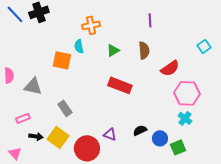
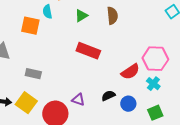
red semicircle: (170, 68) -> (130, 72), moved
gray rectangle: (65, 108) -> (33, 74), turned -42
green square: (178, 147) -> (155, 113), moved

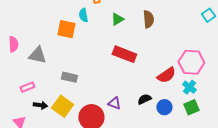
green square: (155, 113) -> (191, 107), moved

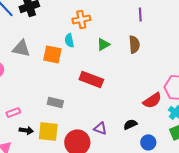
red rectangle: (124, 54) -> (91, 79), moved
gray triangle: (37, 55) -> (21, 48), moved
yellow square: (62, 106) -> (48, 131), turned -30
blue circle: (164, 107) -> (148, 142), moved

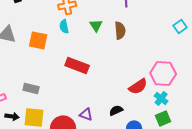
cyan semicircle: (69, 40) -> (64, 26), moved
green triangle: (103, 44) -> (96, 25), moved, turned -32
gray rectangle: (55, 102) -> (31, 88), moved

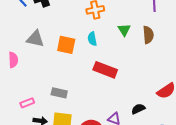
cyan semicircle: (64, 26) -> (92, 39), moved
black semicircle: (116, 110) -> (138, 109), moved

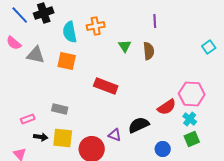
cyan semicircle: (92, 39) -> (70, 32), moved, size x1.5
pink semicircle: (13, 60) -> (14, 43), moved, turned 133
black semicircle: (138, 109) -> (139, 125), size x1.5

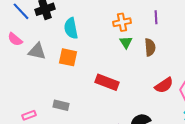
orange cross: (96, 26) -> (122, 22), moved
red semicircle: (167, 107) -> (164, 85), moved

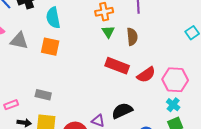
red rectangle: (107, 82) -> (117, 66), moved

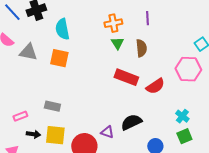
pink hexagon: (175, 80) -> (188, 69), moved

